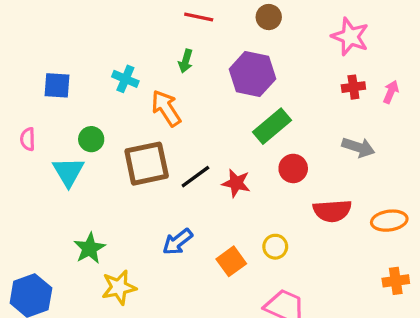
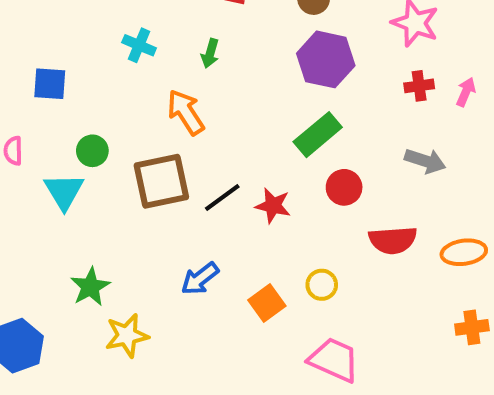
purple hexagon: (252, 74) -> (326, 59), moved
cyan cross: (125, 79) -> (139, 45), moved

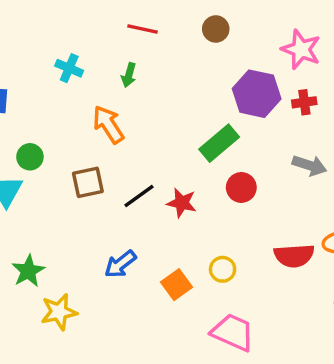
purple hexagon: (326, 59) -> (257, 94), moved
brown square: (161, 181) -> (88, 182), size x0.7
red semicircle: (393, 240) -> (294, 256), moved

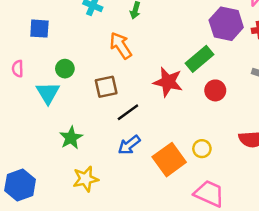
black line: (139, 196) -> (128, 112), moved
red star: (182, 203) -> (168, 82), moved, size x1.4
green star: (28, 271) -> (71, 138), moved
orange square: (177, 285) -> (169, 160), size x1.5

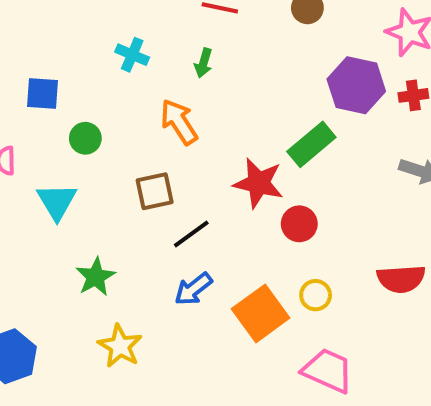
green circle: (65, 69) -> (85, 138), moved
red circle: (215, 90) -> (299, 224), moved
yellow star: (86, 179) -> (120, 346), turned -30

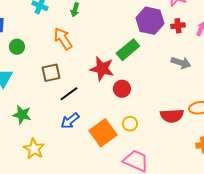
green star: (96, 277) -> (22, 115), turned -30

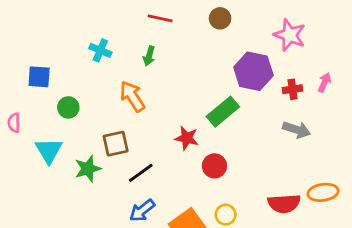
red cross: (178, 26) -> (292, 89), moved
red star: (102, 69) -> (187, 138), size x0.7
green star: (22, 115) -> (88, 169), moved, turned -30

